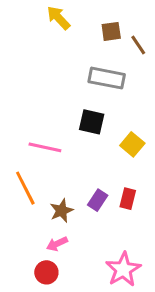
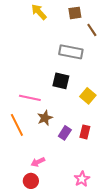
brown square: (111, 31) -> (75, 13), moved
brown star: (61, 211) -> (45, 118), moved
pink star: (123, 269) -> (82, 179), size x0.7

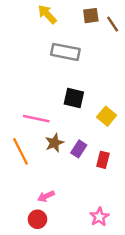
brown line: (92, 30) -> (113, 24), moved
gray rectangle: (71, 52) -> (65, 52), moved
purple rectangle: (65, 133) -> (79, 149), moved

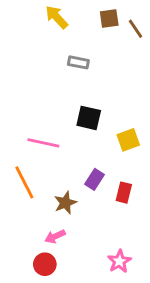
gray rectangle: (65, 52) -> (78, 62), size x0.6
yellow square: (107, 116) -> (128, 140), turned 30
brown star: (54, 143) -> (65, 203), moved

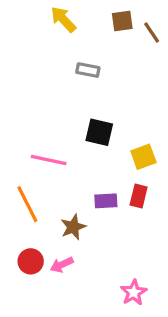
purple rectangle: (95, 179) -> (106, 201), turned 54
red rectangle: (124, 193) -> (139, 196), moved
red circle: (45, 264) -> (31, 261), moved

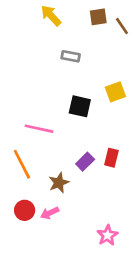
yellow square: (143, 157) -> (115, 92), moved
purple rectangle: (106, 201) -> (85, 162), turned -42

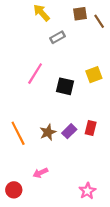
gray rectangle: (71, 56) -> (58, 37), moved, turned -40
pink line: (39, 129) -> (35, 74), moved, turned -70
brown star: (59, 183) -> (48, 132), moved
red circle: (25, 210) -> (14, 190), moved

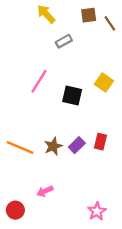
yellow square: (94, 75) -> (104, 83), turned -35
orange line: (18, 133) -> (20, 147), turned -40

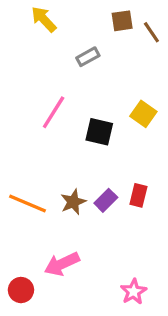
yellow arrow: (46, 14) -> (44, 19), moved
pink arrow: (45, 191) -> (62, 264), size x1.5

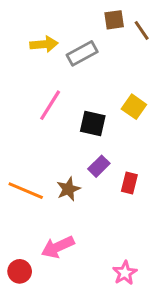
yellow arrow: (44, 19) -> (44, 44), moved, turned 128
gray rectangle: (88, 57) -> (82, 53), size x1.4
purple rectangle: (106, 200) -> (99, 166), moved

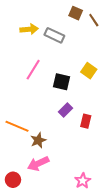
brown square: (114, 20) -> (76, 13), turned 32
gray rectangle: (82, 53) -> (54, 35), turned 54
brown star: (68, 189) -> (38, 140), moved

